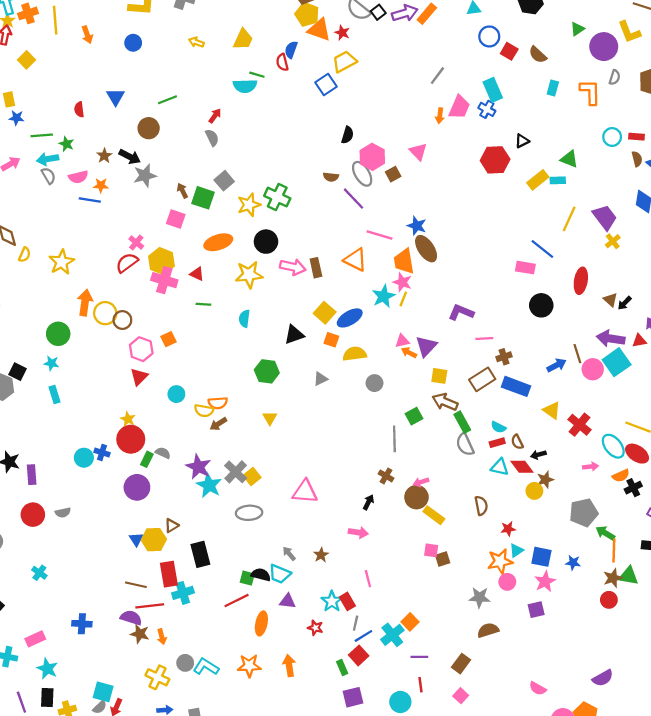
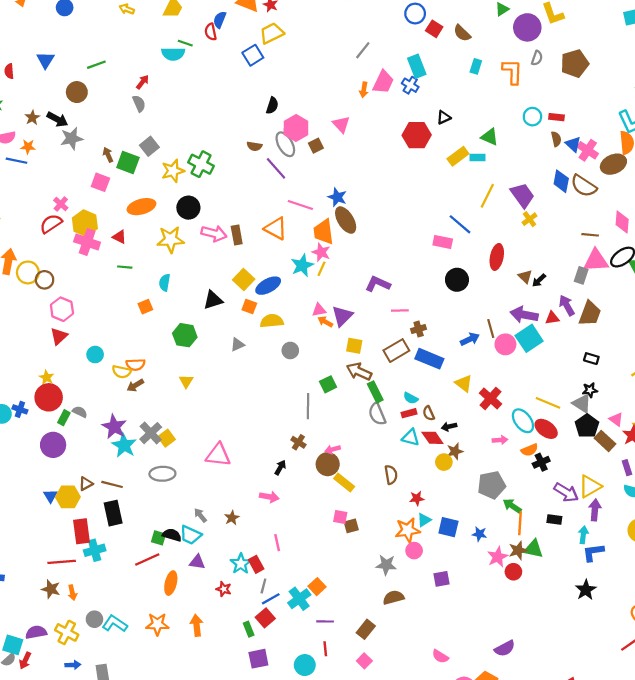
orange square: (169, 339) -> (145, 307), moved
pink star: (545, 582) -> (498, 557), moved
brown line: (136, 585) -> (112, 484), moved
purple semicircle: (131, 618) -> (36, 632), moved, turned -30

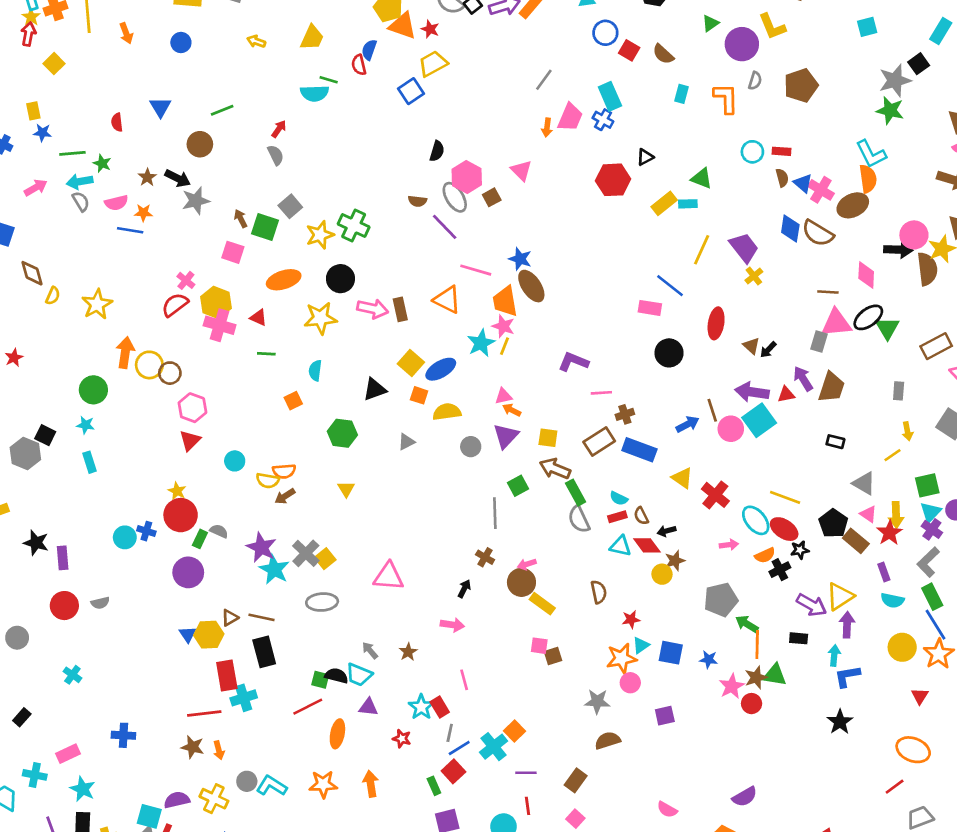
purple triangle: (342, 316) -> (506, 436), moved
black star: (590, 390) -> (800, 550), moved
gray triangle: (582, 403) -> (864, 483), moved

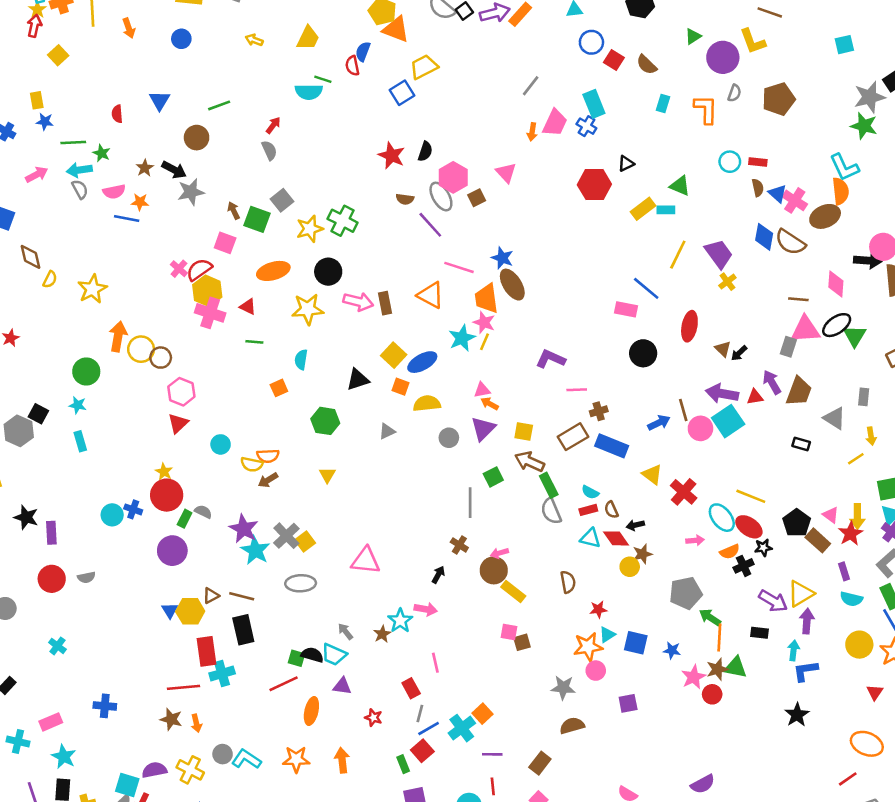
red star: (430, 29) -> (392, 156), moved, size x1.5
red semicircle: (175, 305) -> (199, 270), moved
gray triangle: (864, 483) -> (835, 418), moved
cyan star: (421, 707) -> (400, 621), moved

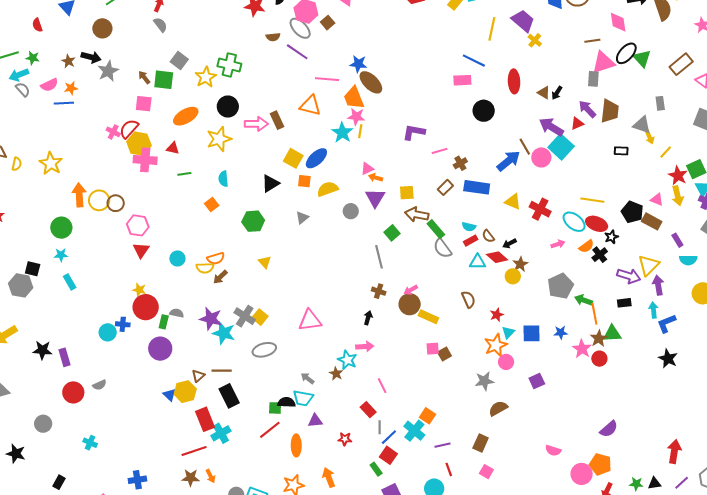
purple arrow: (722, 394) -> (551, 127), turned 35
blue arrow: (659, 423) -> (508, 161), size x1.4
yellow arrow: (871, 436) -> (650, 137), moved
brown rectangle: (573, 437) -> (445, 187), size x0.7
red star: (851, 534) -> (678, 176), moved

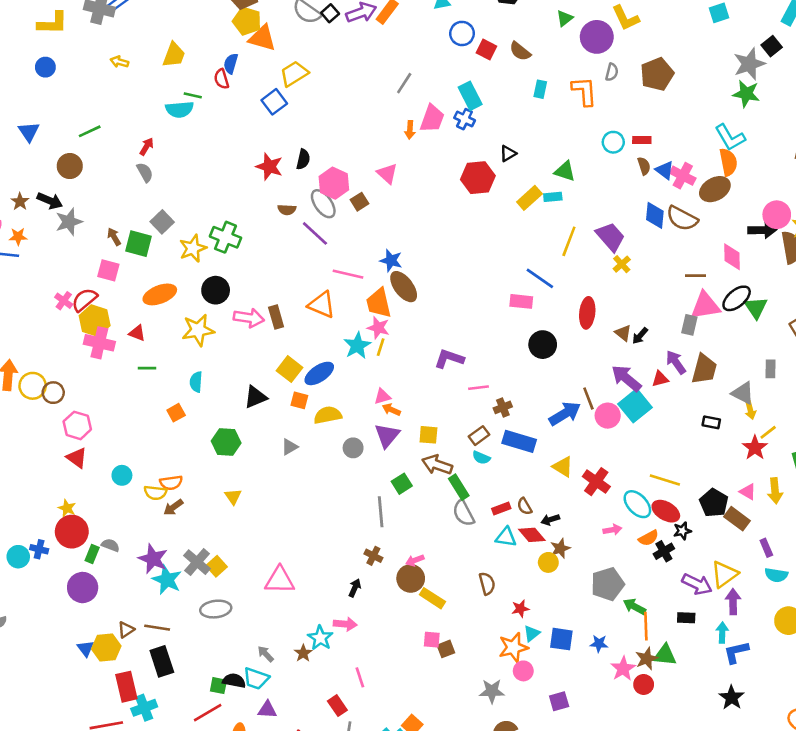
red star: (678, 176) -> (755, 448), moved
cyan semicircle: (469, 227) -> (481, 458), moved
red triangle: (141, 250) -> (77, 458), turned -36

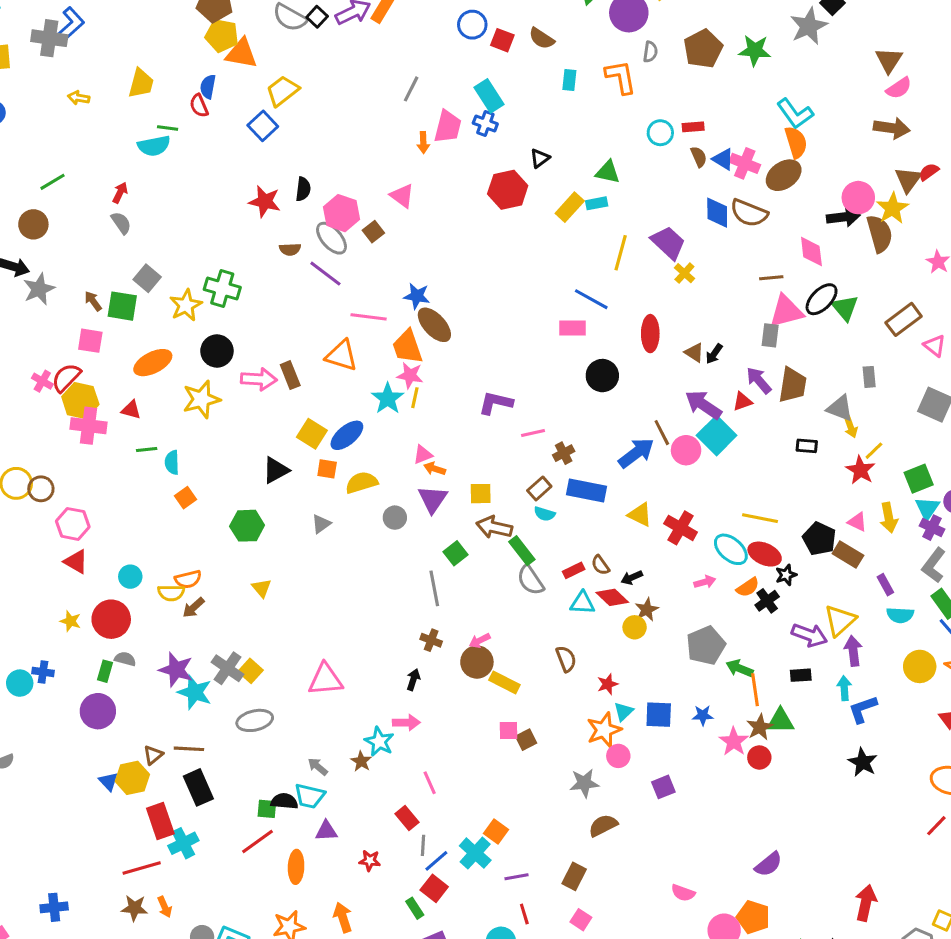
green star: (746, 94) -> (755, 50), moved
cyan semicircle: (196, 382) -> (172, 462), moved
red circle: (72, 532) -> (111, 619), moved

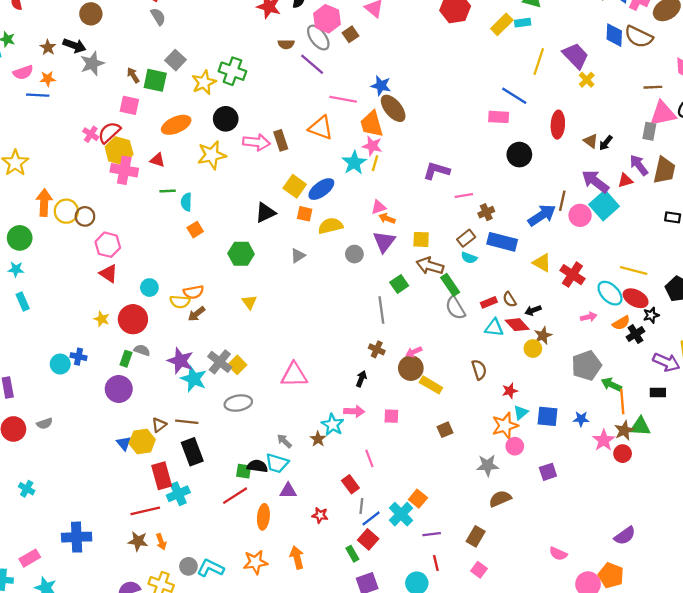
brown line: (662, 433) -> (562, 201), turned 36
pink square: (509, 731) -> (391, 416), moved
blue cross: (54, 907) -> (77, 537), size x1.4

